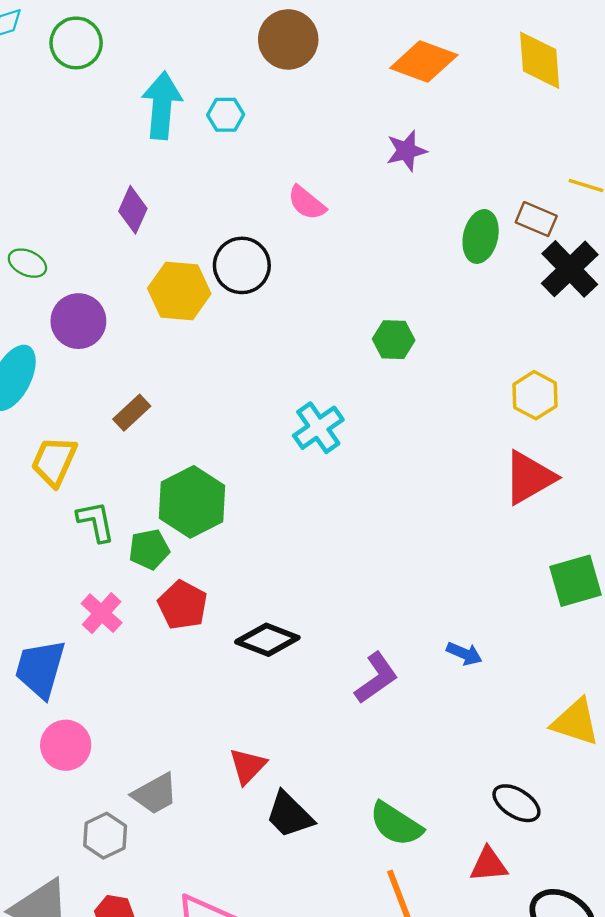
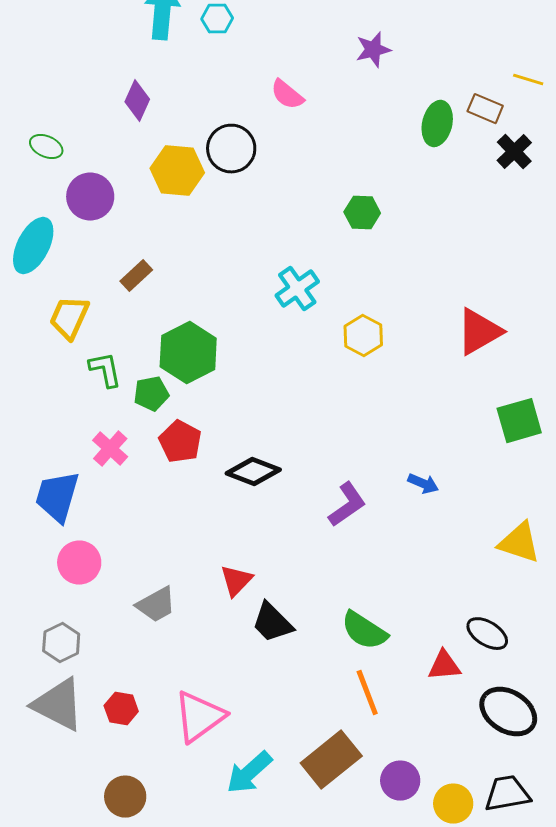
black cross: (570, 269) -> (514, 152), size x0.7
yellow hexagon: (535, 395) -> (363, 336), moved
black ellipse: (516, 803) -> (487, 634), moved
gray hexagon: (105, 836) -> (61, 643), moved

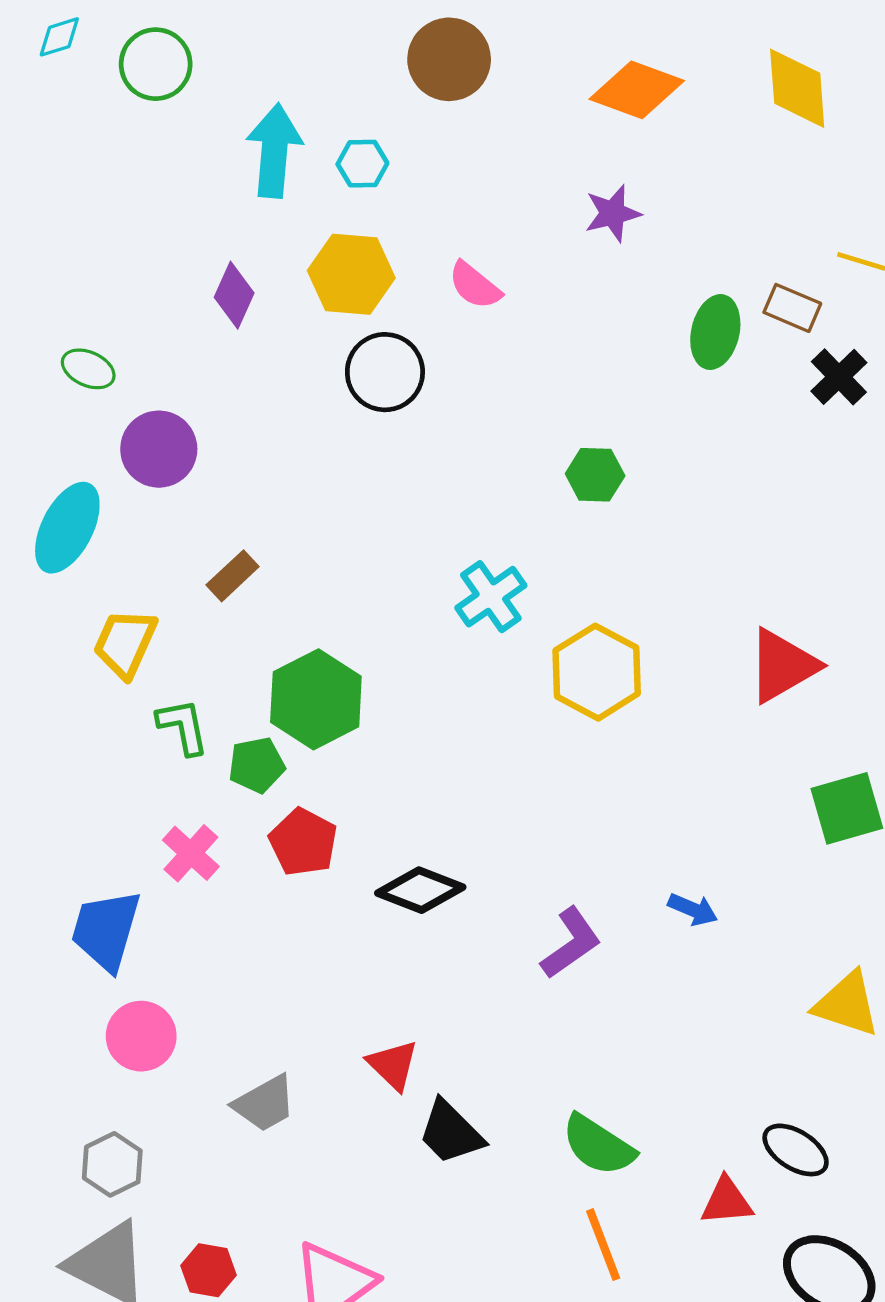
yellow hexagon: (177, 171) -> (351, 274), moved
yellow hexagon: (363, 336) -> (597, 672), size x1.4
red triangle: (236, 581) -> (393, 1065), turned -30

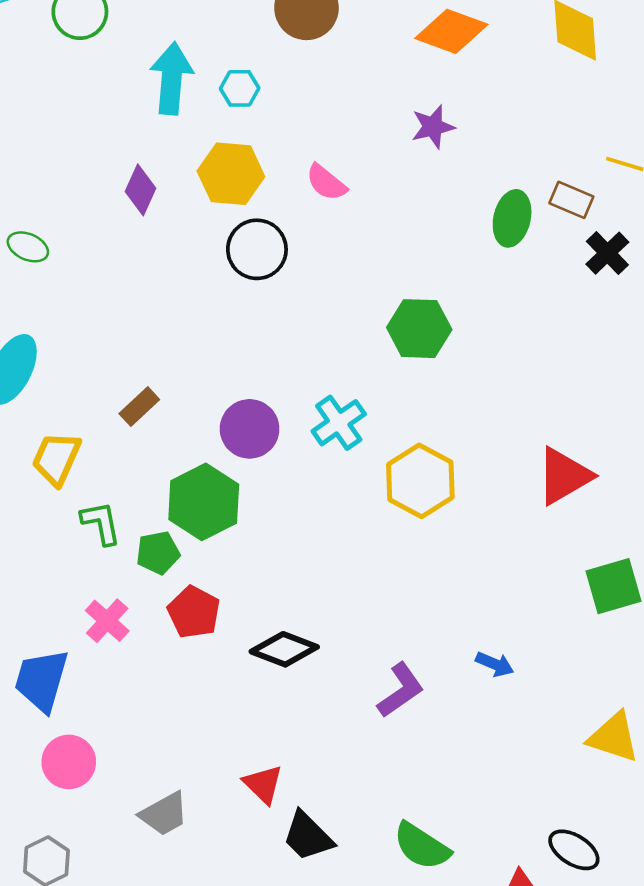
purple circle: (159, 449) -> (250, 429), moved
green hexagon: (595, 475) -> (419, 329), size x1.4

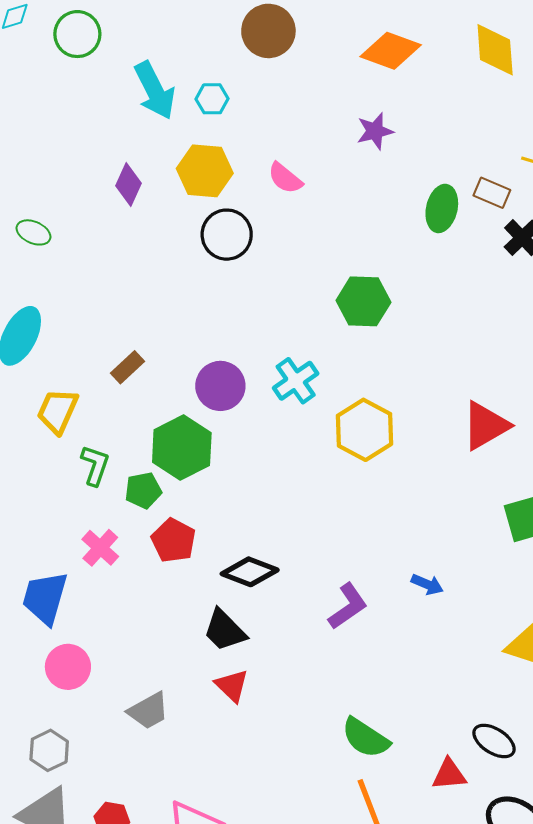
cyan arrow: (172, 78) -> (155, 90), turned 148
green L-shape: (101, 523) -> (95, 465), turned 30
black trapezoid: (308, 836) -> (225, 630), moved

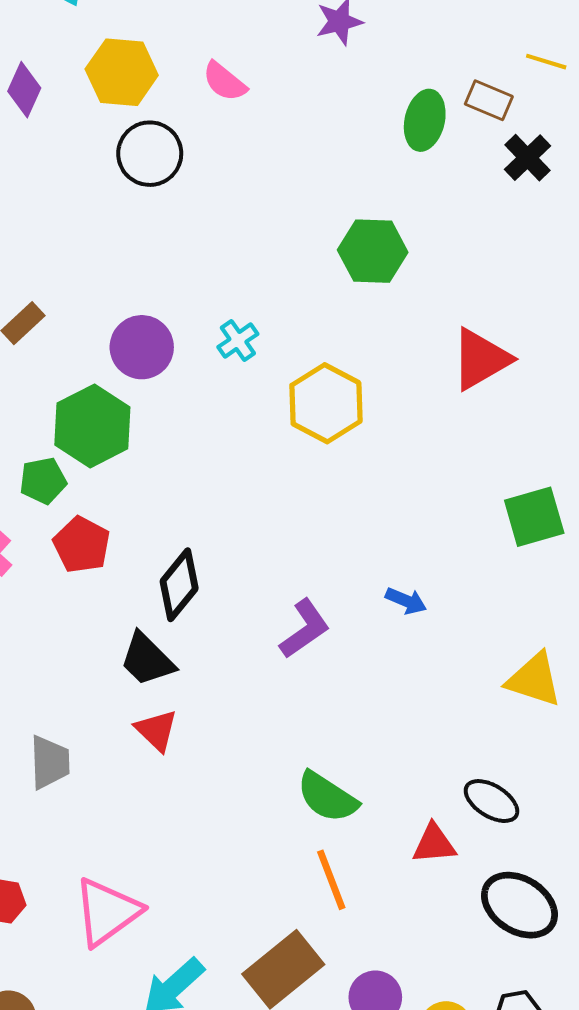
green hexagon: (363, 301) -> (373, 251), moved
cyan cross: (296, 381) -> (238, 341), size x0.7
red triangle: (486, 426) -> (481, 359), moved
black diamond: (250, 572) -> (179, 585), turned -72
gray trapezoid: (148, 711) -> (50, 762), turned -63

